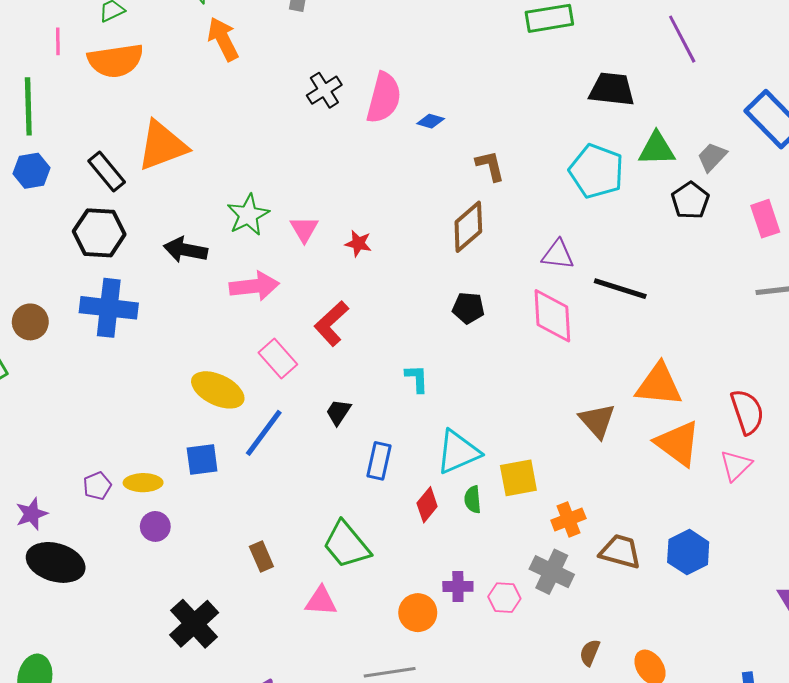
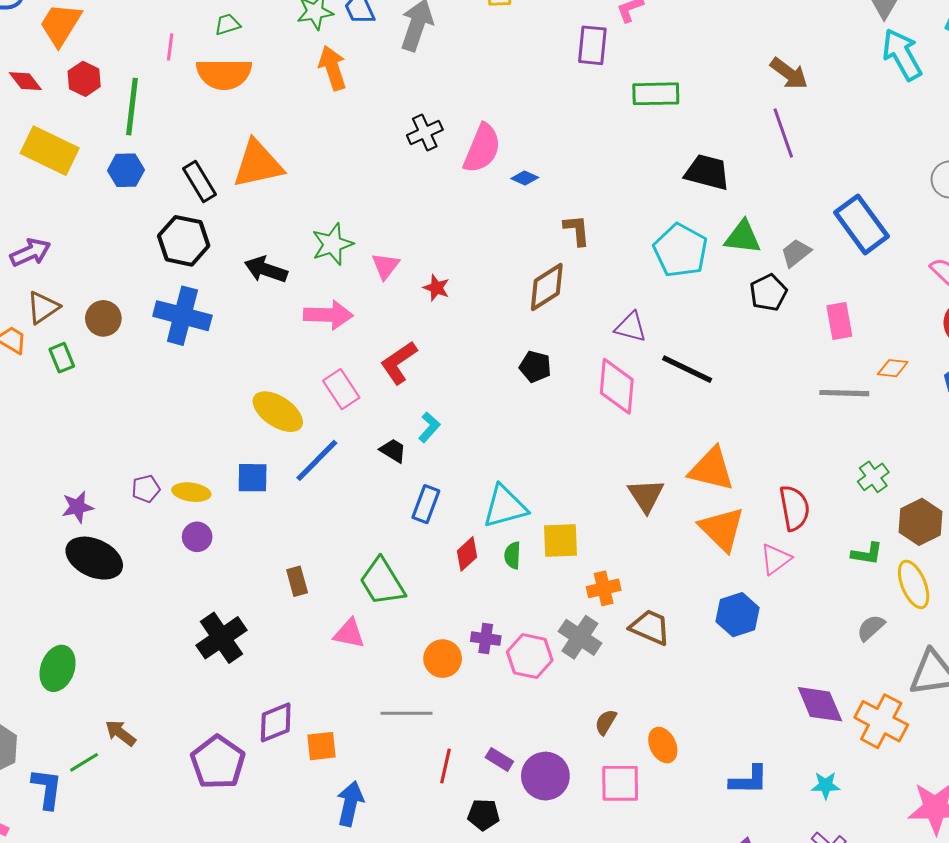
cyan L-shape: (417, 379) -> (429, 427), moved, turned 36
black trapezoid: (338, 412) -> (393, 451), turned 80
blue hexagon: (688, 552) -> (738, 615), moved
pink hexagon: (504, 598) -> (530, 656), size x1.4

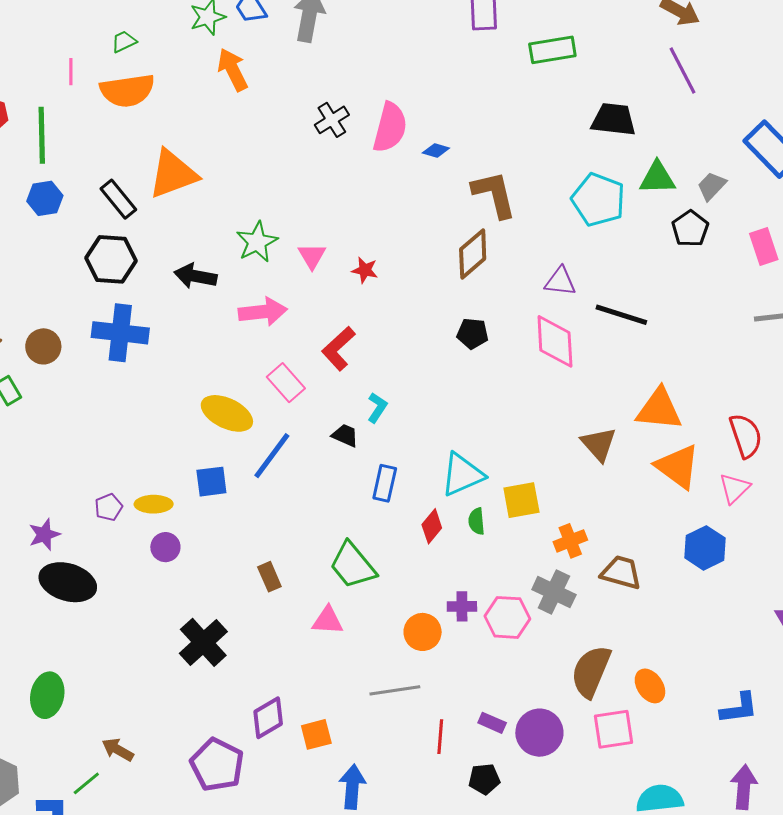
brown L-shape: (577, 230) -> (494, 194), size x1.6
brown semicircle: (606, 722) -> (591, 671), size x2.0

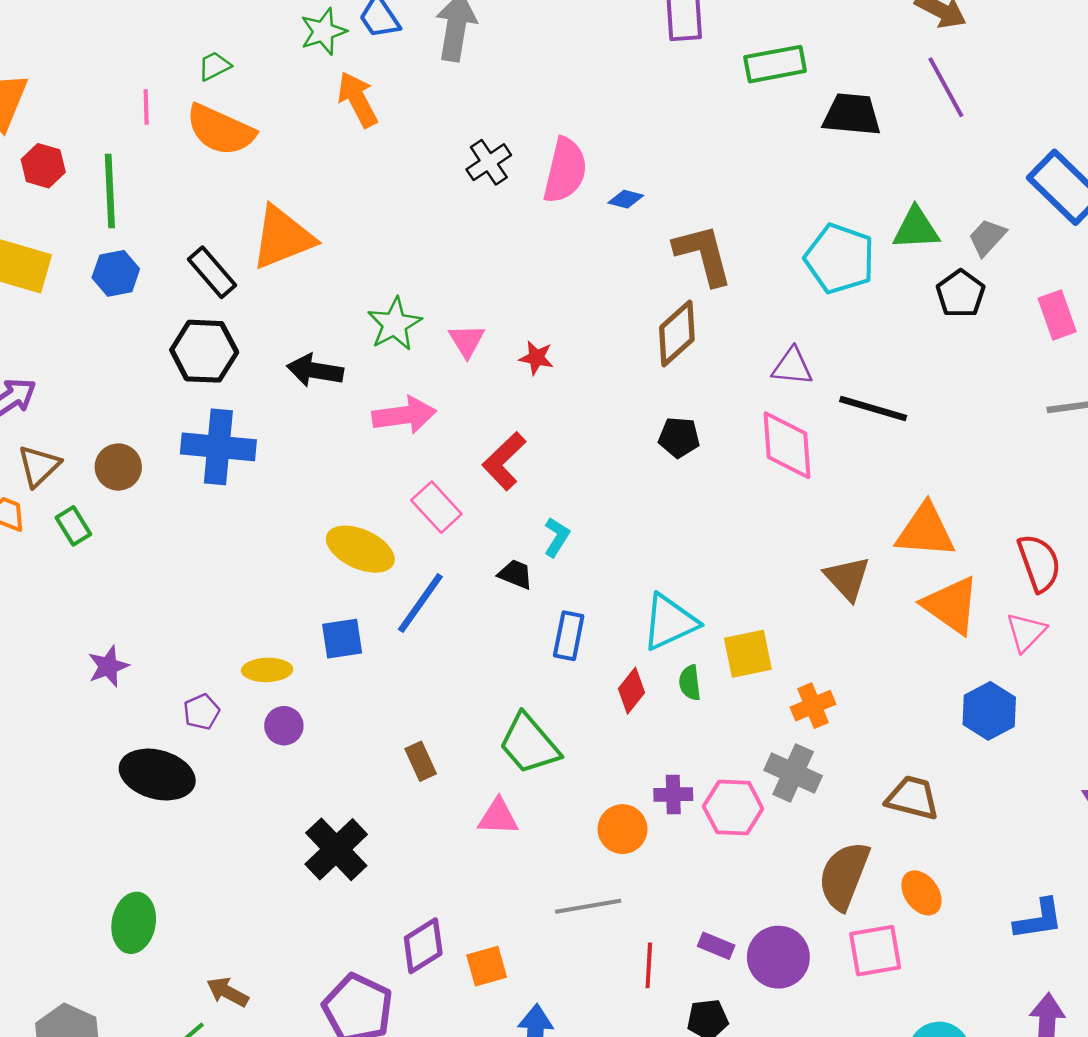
orange semicircle: (127, 91) -> (220, 130), turned 34
black trapezoid: (614, 119) -> (852, 114), moved
purple pentagon: (109, 507) -> (201, 712), moved
purple star: (44, 535) -> (108, 666), moved
brown trapezoid: (621, 572) -> (913, 798), moved

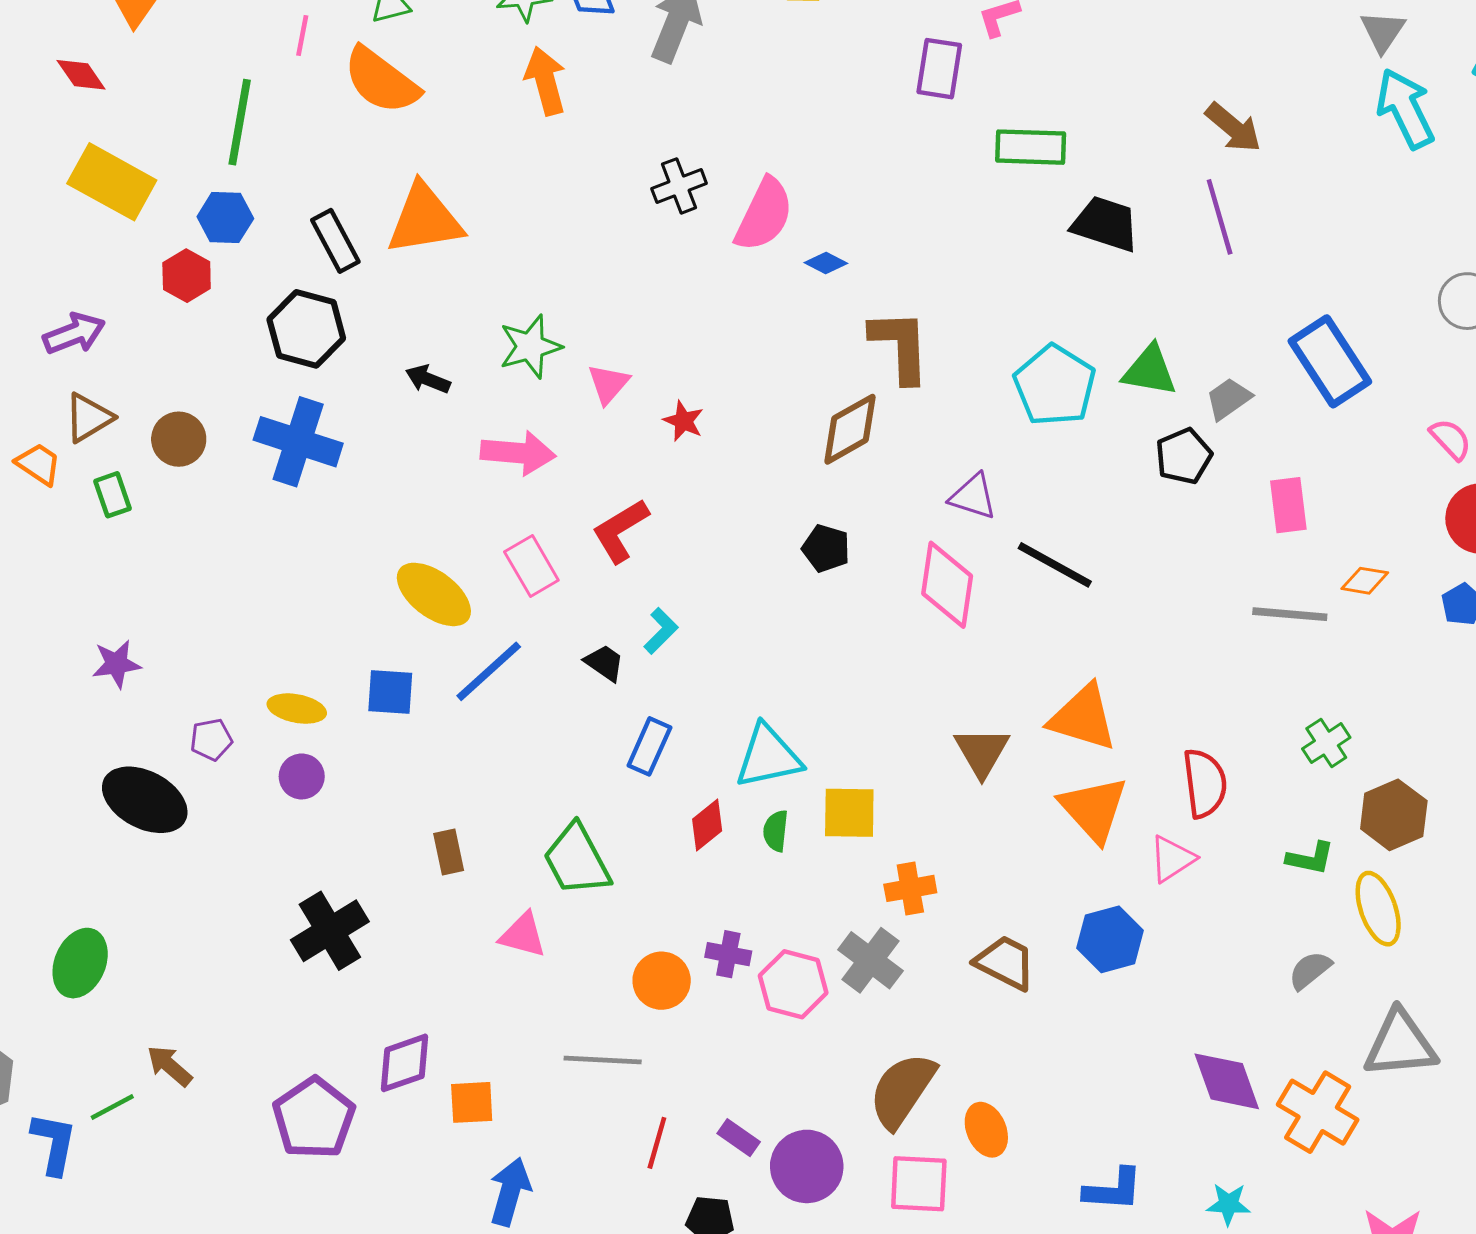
red hexagon: (43, 166) -> (187, 276), moved
black arrow: (315, 370) -> (428, 379), size x0.7
brown trapezoid: (913, 798) -> (1005, 963), moved

